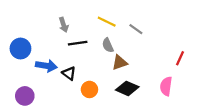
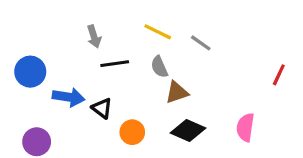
red line: (180, 58) -> (279, 75), moved

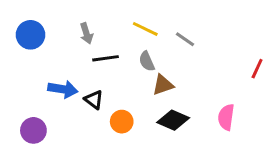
blue circle: (30, 72) -> (31, 35), moved

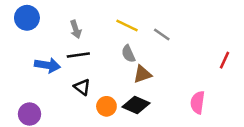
blue circle: (31, 35) -> (27, 18), moved
black line: (106, 58) -> (78, 55), moved
blue arrow: (63, 89) -> (47, 65), moved
black diamond: (173, 120) -> (136, 105), moved

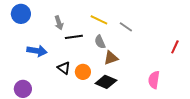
black line: (78, 55) -> (74, 37), moved
orange circle: (106, 106) -> (83, 72), moved

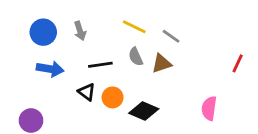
blue circle: (21, 14) -> (43, 32), moved
black line: (74, 37) -> (100, 65), moved
brown triangle: (111, 58) -> (162, 63), moved

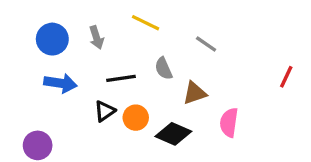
yellow line: (134, 27) -> (146, 23), moved
brown triangle: (162, 63) -> (195, 93), moved
black triangle: (87, 92) -> (105, 111), turned 48
pink semicircle: (209, 108) -> (229, 123), moved

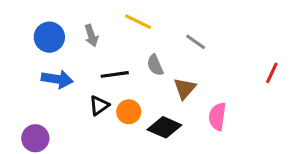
brown triangle: (195, 93) -> (185, 88), turned -30

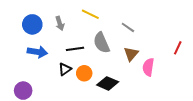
gray semicircle: (155, 65) -> (101, 43), size x1.5
brown triangle: (185, 88) -> (131, 54), moved
pink semicircle: (217, 116) -> (148, 67), moved

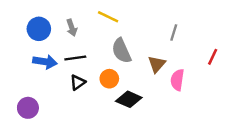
gray line: (128, 27) -> (174, 33), moved, turned 72
black line: (75, 49) -> (75, 58), moved
orange circle: (84, 73) -> (109, 79), moved

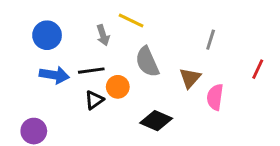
gray arrow: (72, 28) -> (103, 35), moved
orange circle: (109, 79) -> (118, 87), moved

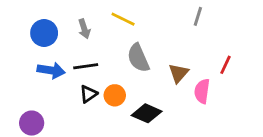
gray arrow: (103, 35) -> (84, 29), moved
gray line: (211, 40) -> (198, 16), moved
red line: (258, 69) -> (226, 65), moved
orange circle: (118, 87) -> (115, 95), moved

